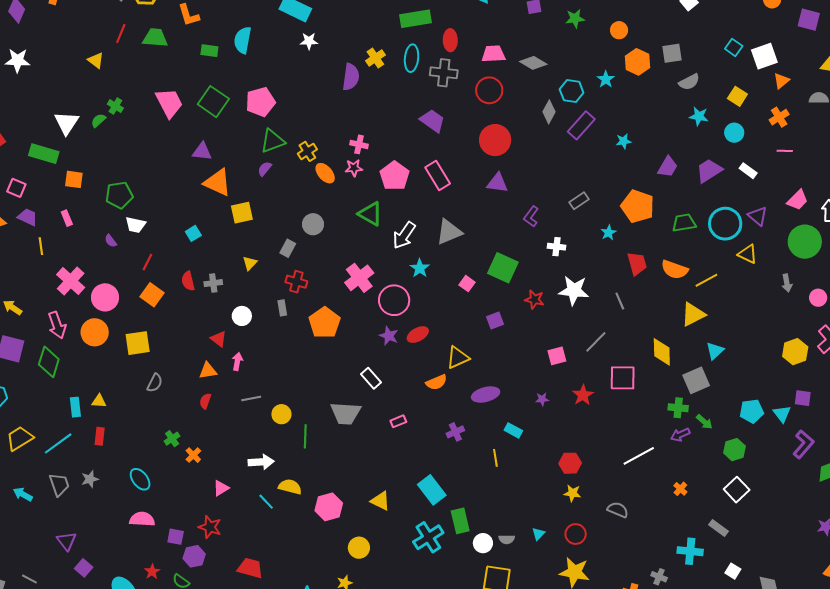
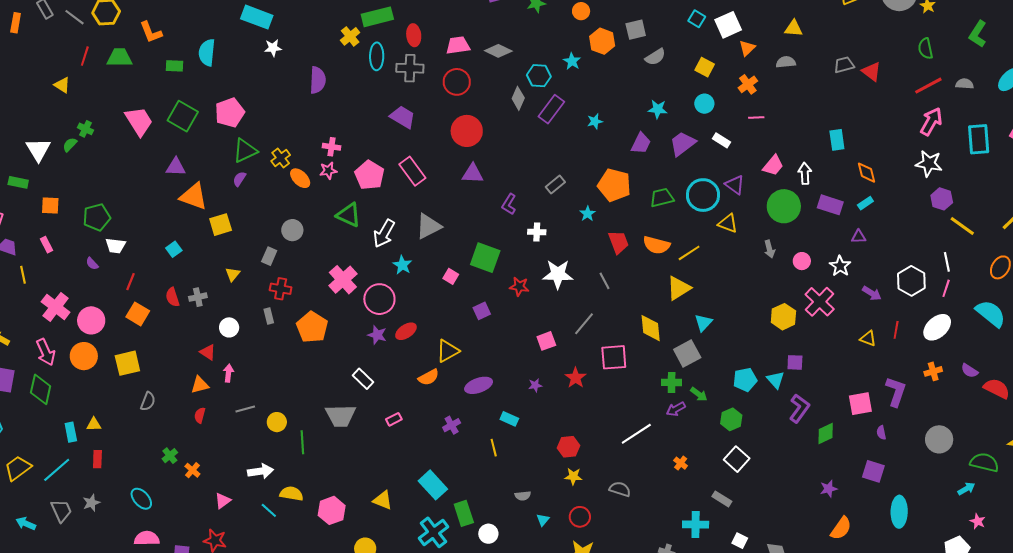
yellow cross: (375, 58) -> (350, 36), moved
cyan star: (699, 116) -> (658, 109), moved
green rectangle: (44, 154) -> (18, 182), size x0.7
gray semicircle: (507, 539) -> (523, 496), moved

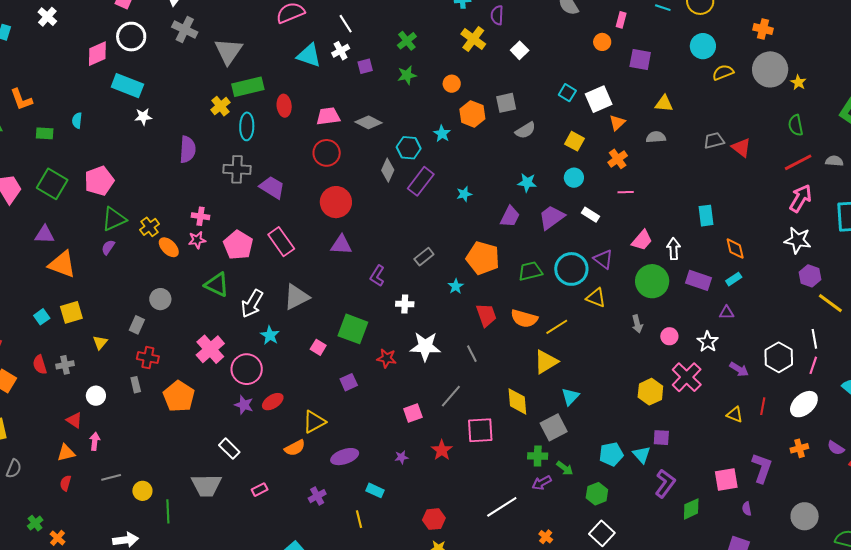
cyan semicircle: (207, 52) -> (77, 120), size x0.6
gray cross: (410, 68) -> (237, 169), moved
yellow square: (221, 225) -> (71, 312), moved

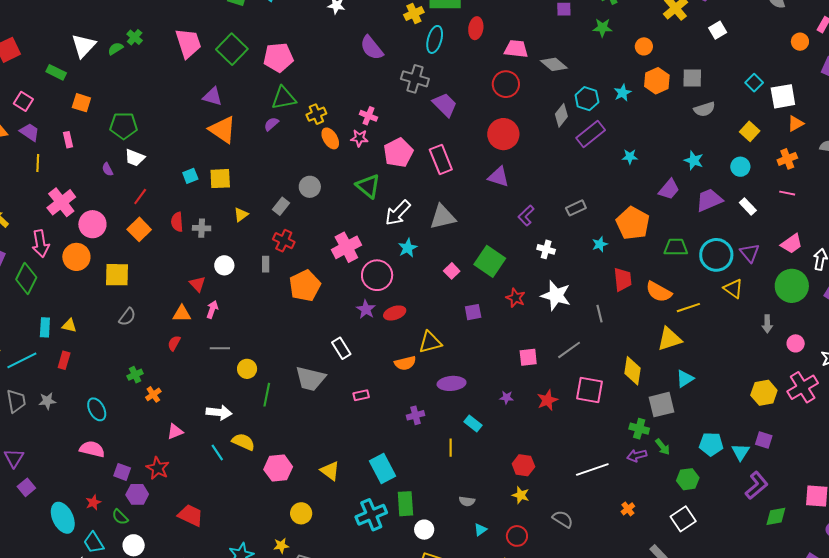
purple semicircle: (188, 149) -> (372, 48), turned 124

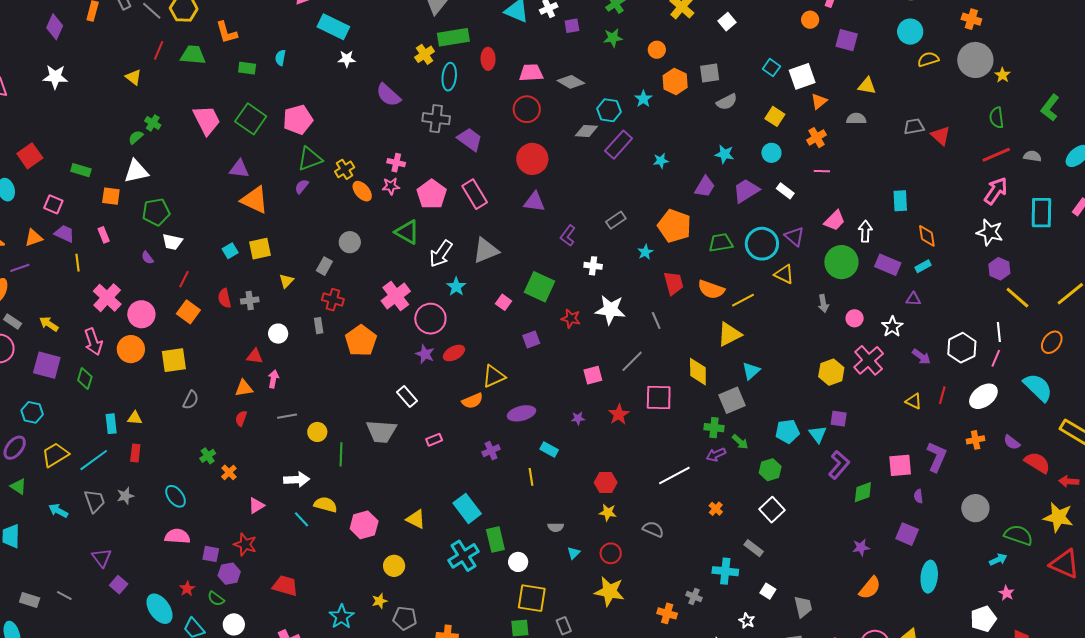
white triangle: (84, 46) -> (136, 171), moved, turned 44
gray diamond: (561, 115) -> (586, 131), turned 65
green diamond: (26, 278) -> (85, 378), size x0.7
red triangle: (198, 284) -> (255, 356), turned -30

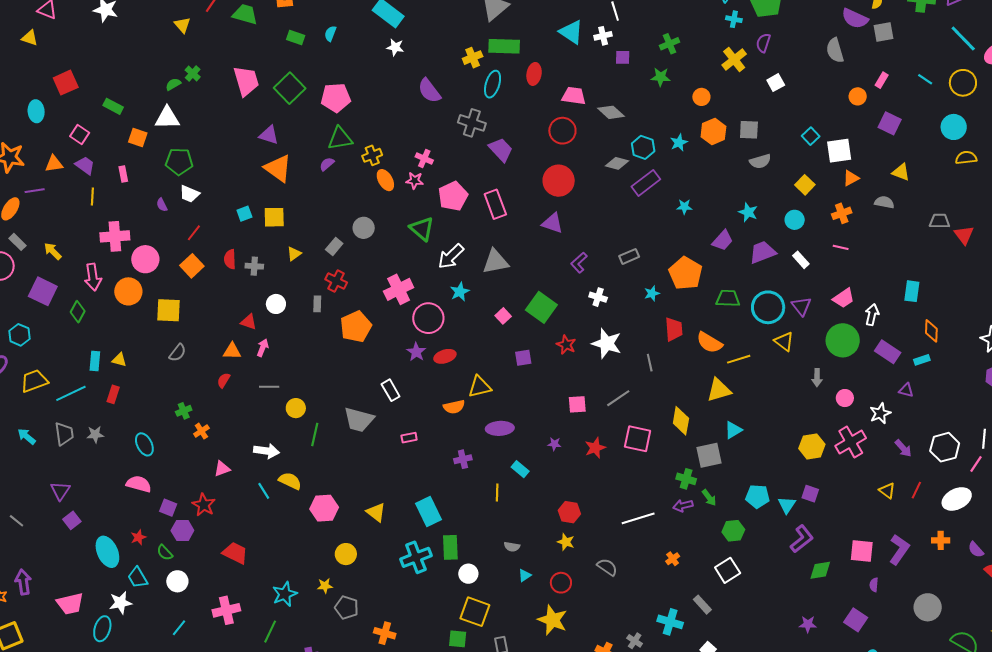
pink cross: (107, 298) -> (115, 236), turned 32

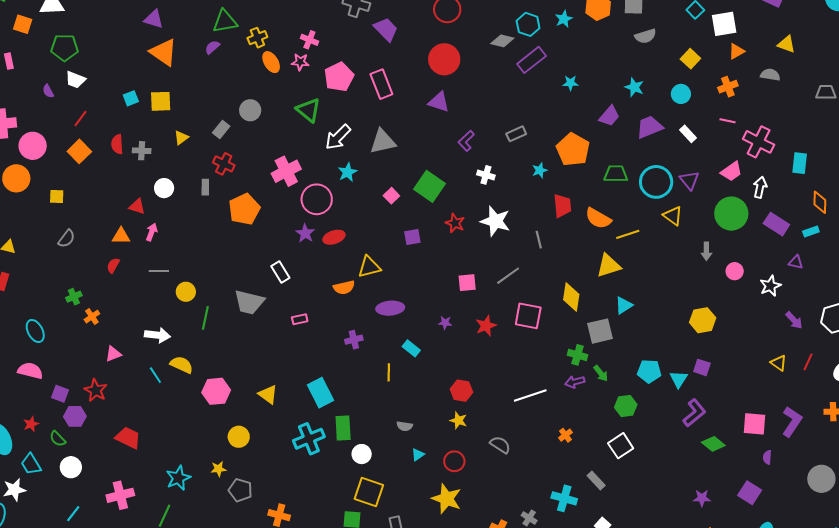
yellow square: (168, 310) -> (57, 196), size x0.6
pink cross: (851, 442) -> (759, 142), moved, turned -32
green diamond: (820, 570) -> (713, 444), turned 50

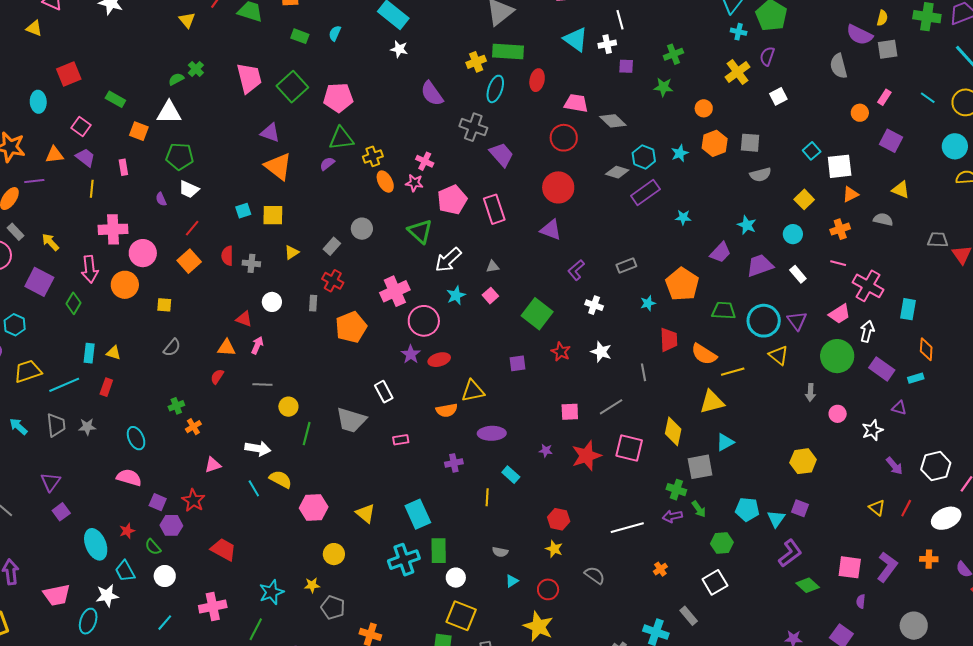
gray triangle: (383, 142) -> (493, 267), size x0.5
pink square: (391, 196) -> (490, 296), moved
white star: (495, 221) -> (601, 352), size x0.7
red star: (486, 326) -> (586, 456), size x1.4

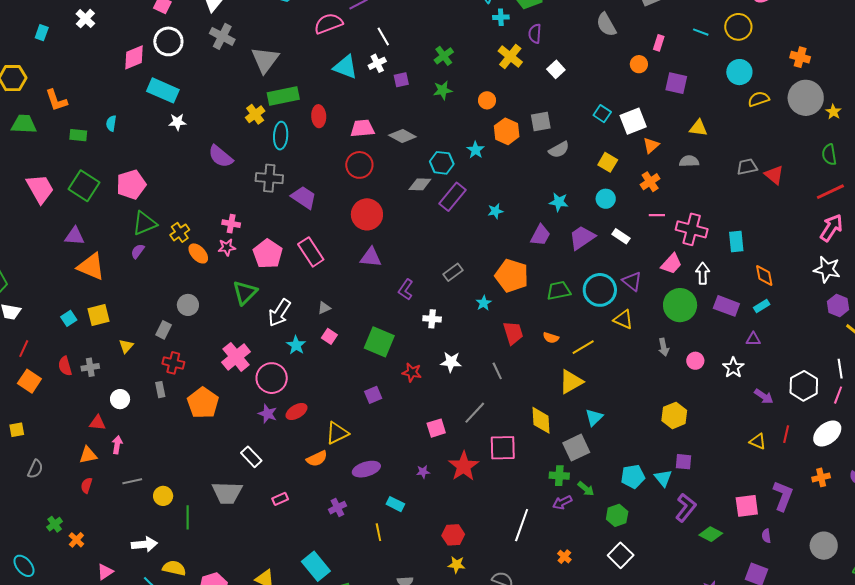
green triangle: (420, 231) -> (245, 293), turned 48
orange semicircle: (704, 354) -> (551, 338), size x0.6
white line: (627, 528) -> (522, 525), turned -40

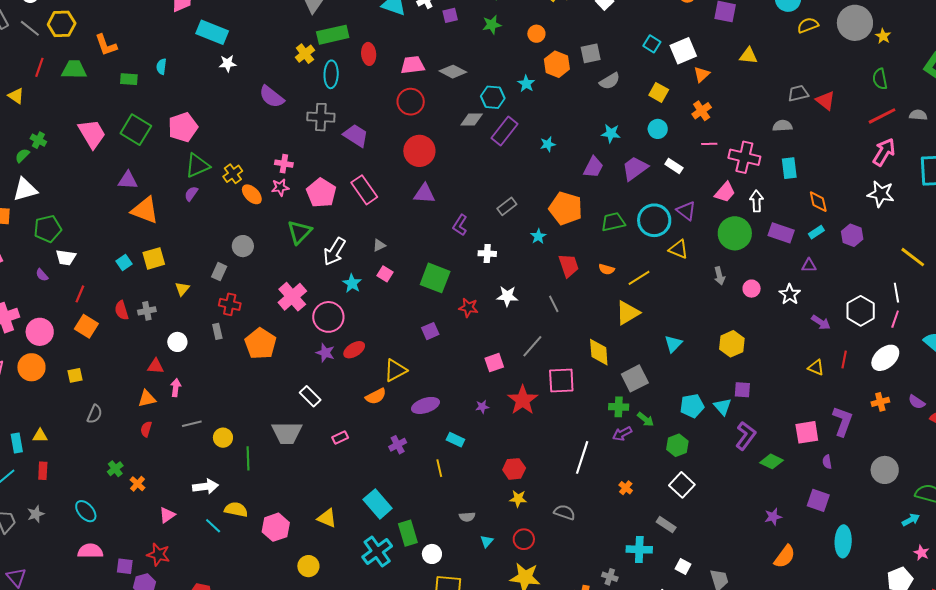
gray semicircle: (689, 161) -> (782, 126), moved
purple hexagon: (838, 305) -> (852, 235), moved
cyan triangle: (594, 417) -> (673, 344), moved

